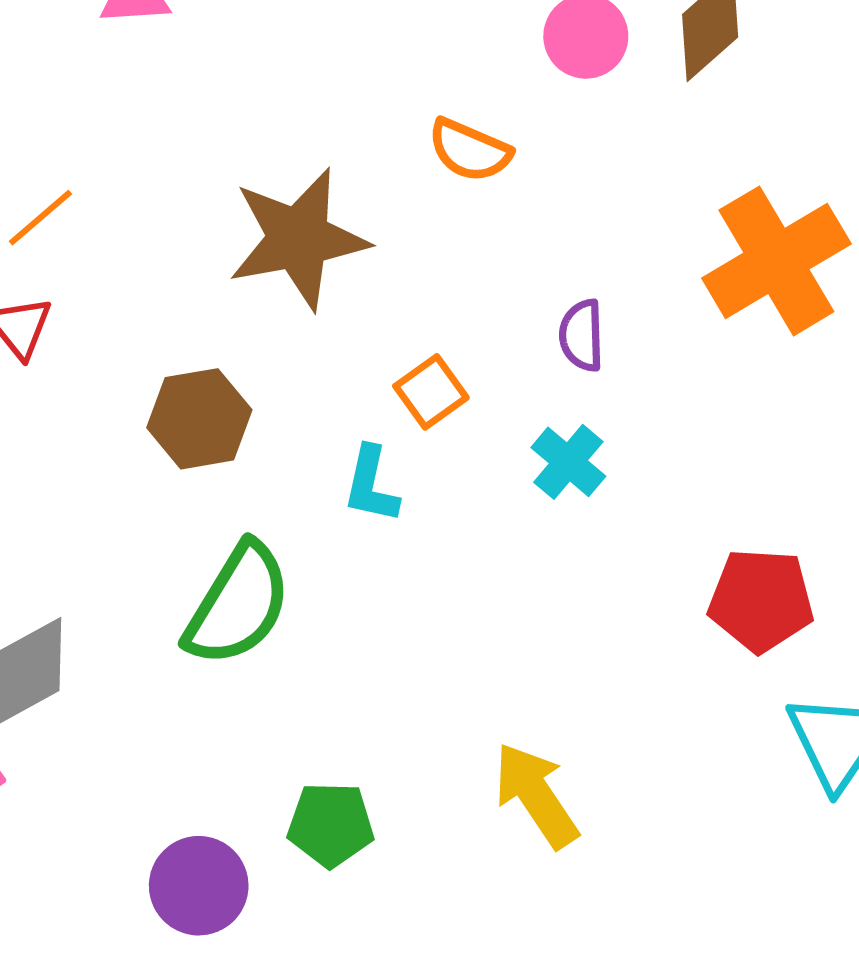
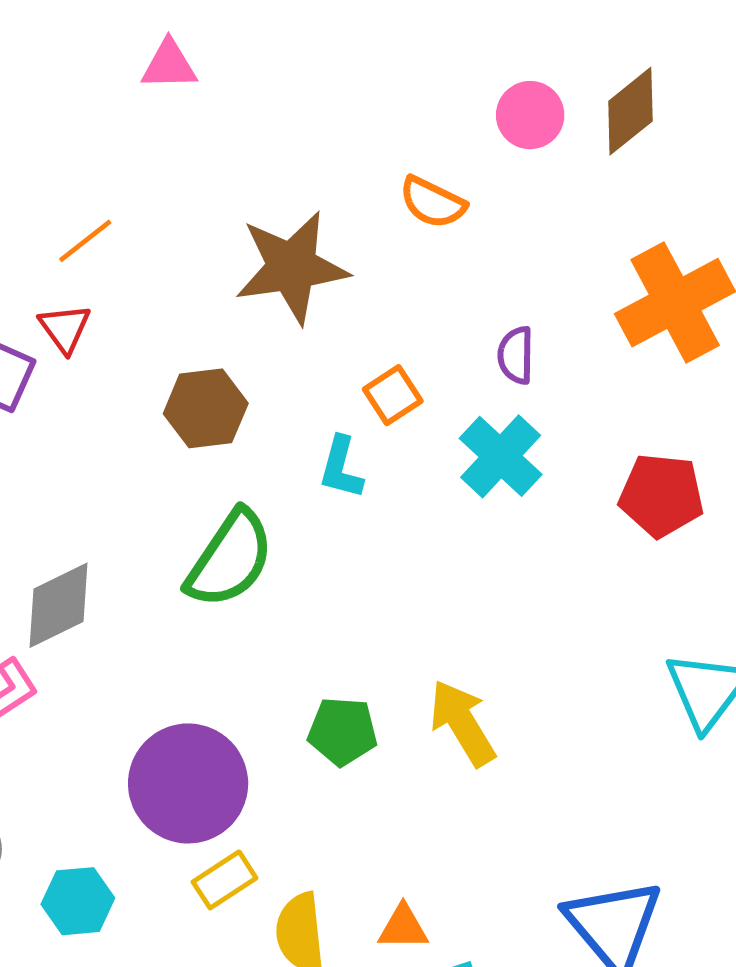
cyan cross: (568, 462) -> (501, 456), size x1.4
red pentagon: (761, 600) -> (661, 495), moved
green pentagon: (331, 825) -> (343, 731), moved
purple circle: (199, 886) -> (188, 783), size x1.5

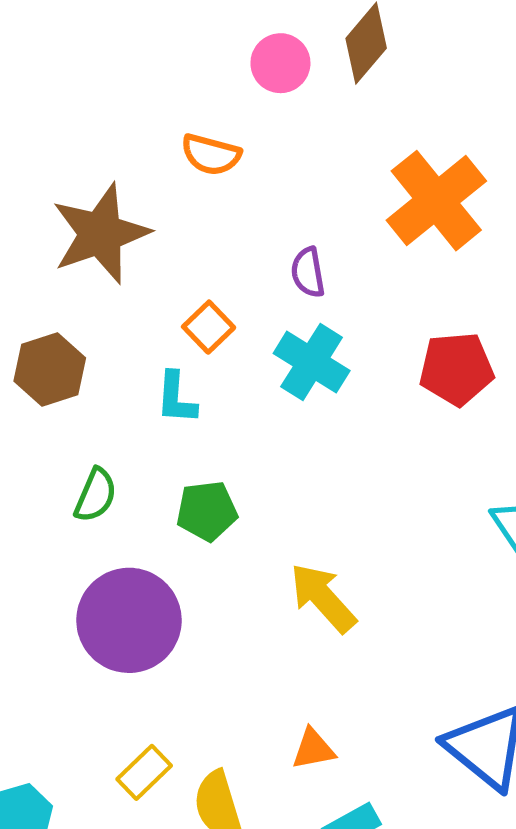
green semicircle: (230, 559) -> (96, 495), size x0.6
green pentagon: (343, 731) -> (207, 511), moved
purple circle: (188, 783) -> (129, 620), moved
orange triangle: (403, 927) -> (313, 749), moved

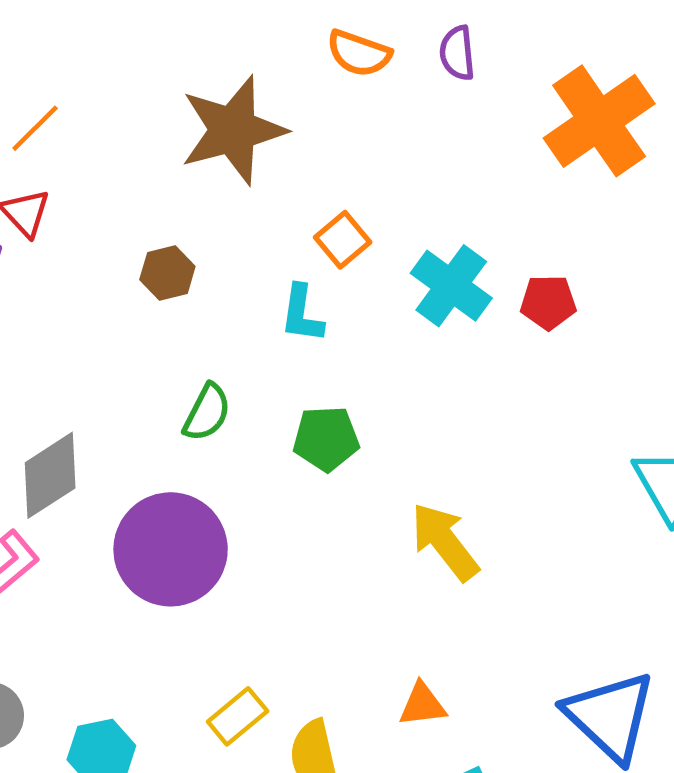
purple semicircle: (308, 272) -> (457, 53), moved
brown hexagon: (50, 369) -> (167, 273), size x0.7
red pentagon: (456, 369) -> (548, 302), moved, size x0.7
purple circle: (129, 620) -> (171, 549), moved

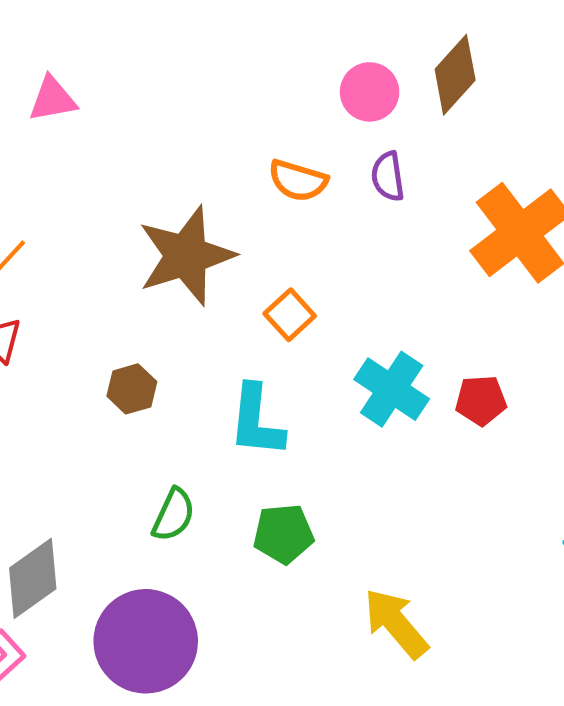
orange square: (343, 240) -> (290, 315), moved
cyan L-shape: (302, 314) -> (256, 421), size x1.4

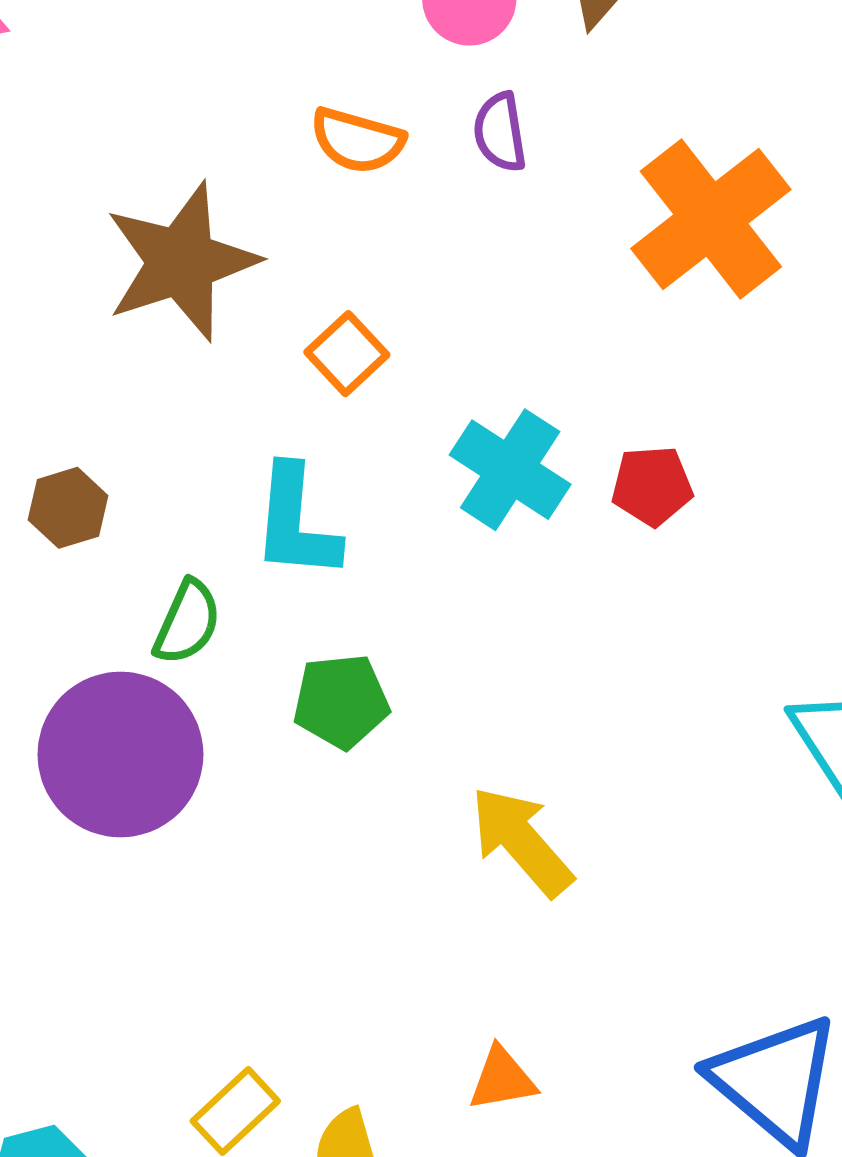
brown hexagon: (132, 389) -> (68, 508), moved
green semicircle: (174, 515) -> (187, 622), moved
purple circle: (146, 641) -> (120, 755), moved

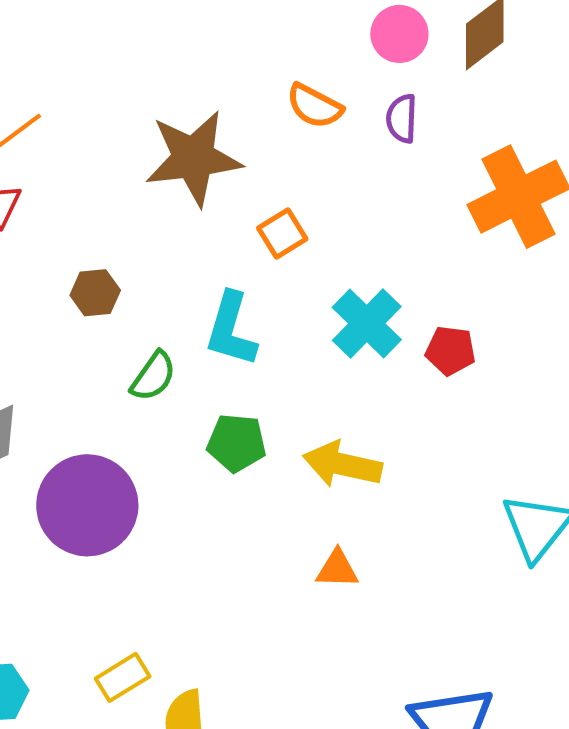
purple circle: (120, 755) -> (87, 505), moved
yellow arrow: (521, 841) -> (342, 464), moved, turned -48
orange triangle: (502, 1079) -> (337, 569), moved

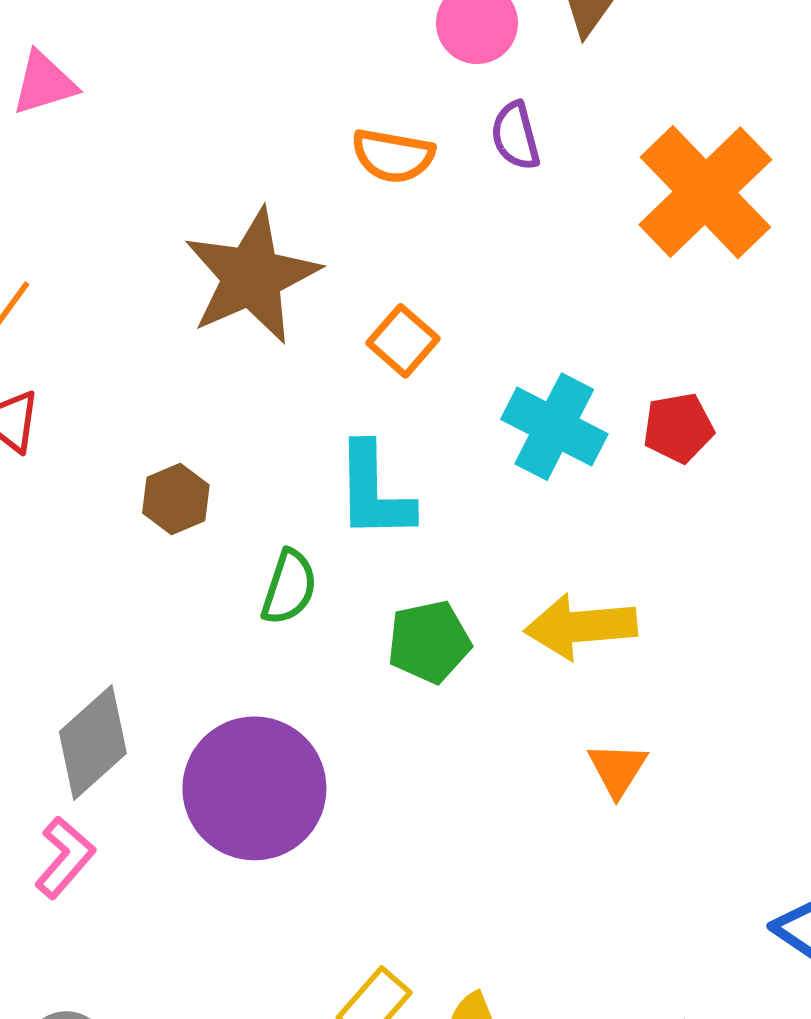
orange triangle: (337, 569) -> (618, 769), turned -42

